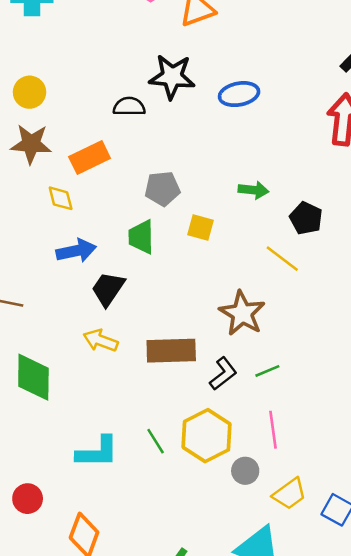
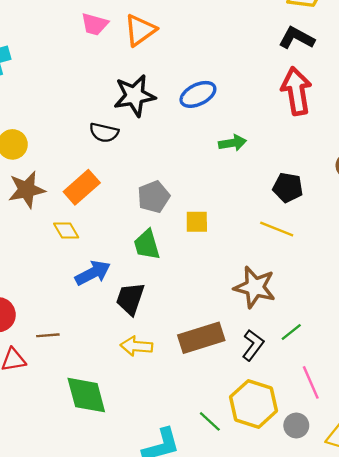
black semicircle: (129, 107) -> (104, 133), turned -152
green arrow: (253, 190) -> (233, 143), moved

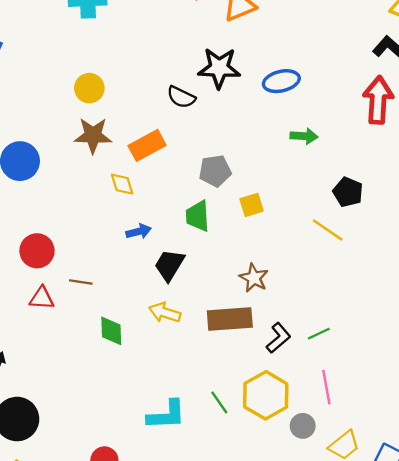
yellow square: (197, 222) -> (252, 205), turned -30
blue arrow: (93, 273) -> (139, 231), size x0.7
brown star: (255, 287) -> (254, 278), moved, size x0.7
green diamond: (86, 395) -> (111, 331), moved, size x0.7

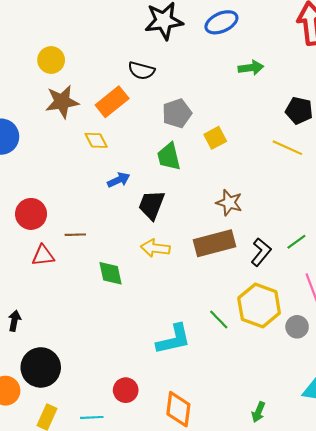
black semicircle: (181, 97) -> (141, 71), moved

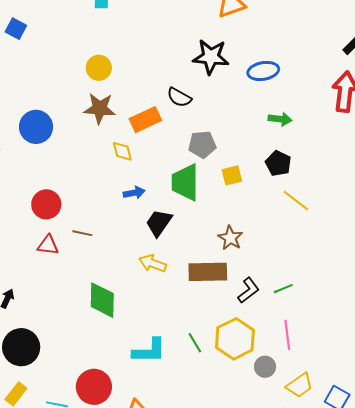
black pentagon: (299, 111) -> (278, 163), moved
green trapezoid: (169, 157) -> (185, 182), size x1.4
green diamond: (111, 273) -> (102, 300), moved, size x1.4
red circle: (126, 390) -> (94, 387), size x1.5

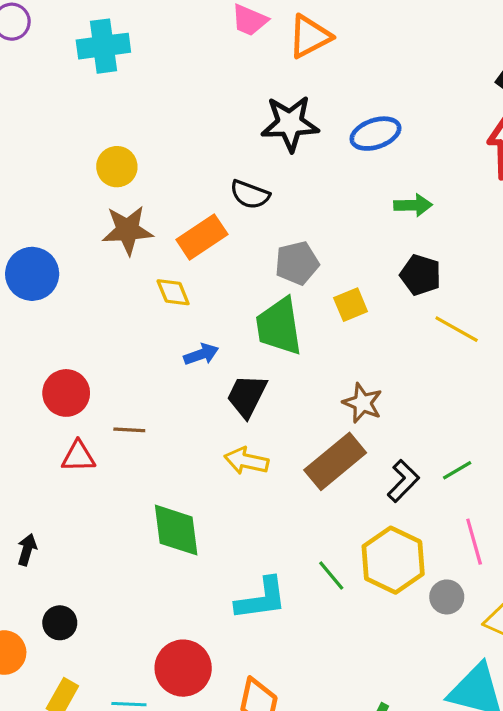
brown rectangle: (208, 272) -> (335, 461), turned -30
black circle: (21, 347) -> (60, 623), size x0.6

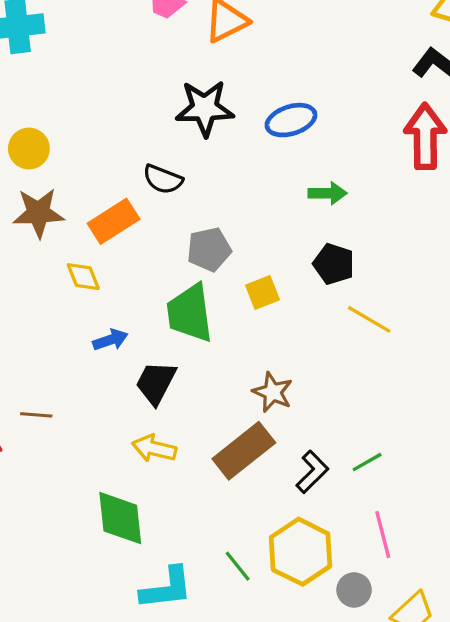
green diamond: (176, 530) -> (120, 518), moved

